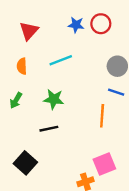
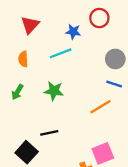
blue star: (76, 25) -> (73, 32), moved
orange line: (102, 116) -> (101, 107), turned 55
black line: (49, 129) -> (49, 133), moved

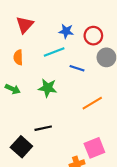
red circle: (99, 18) -> (93, 36), moved
blue line: (114, 84) -> (77, 68), moved
green arrow: (17, 92) -> (13, 89), turned -96

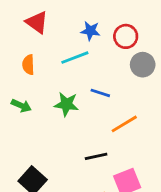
red triangle: (25, 25) -> (37, 22), turned -36
blue line: (77, 68) -> (100, 93), moved
black line: (43, 128) -> (96, 156), moved

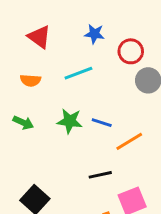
blue star: (90, 31) -> (94, 34), moved
orange semicircle: (28, 65) -> (31, 80), turned -84
blue line: (100, 93) -> (102, 123), moved

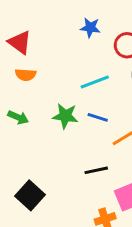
red triangle: (39, 37) -> (20, 42), moved
cyan line: (78, 73) -> (95, 82), moved

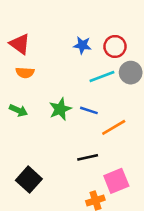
blue star: (90, 28) -> (82, 45), moved
cyan line: (95, 82) -> (102, 76), moved
green star: (65, 116) -> (60, 109), turned -30

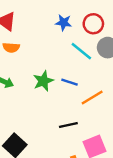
cyan line: (102, 76) -> (81, 51), turned 60

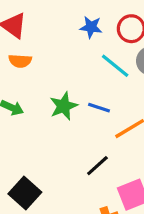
black line: (68, 125) -> (97, 166), turned -30

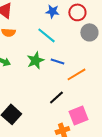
cyan line: (115, 66) -> (46, 35), moved

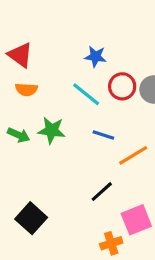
red circle: (77, 12) -> (122, 86), moved
green star: (35, 60) -> (52, 130), moved, turned 30

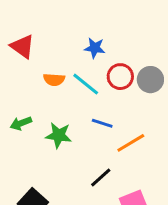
orange semicircle: (26, 89) -> (54, 80), moved
green star: (52, 130) -> (59, 135), moved
green arrow: (19, 135) -> (21, 123), turned 135

